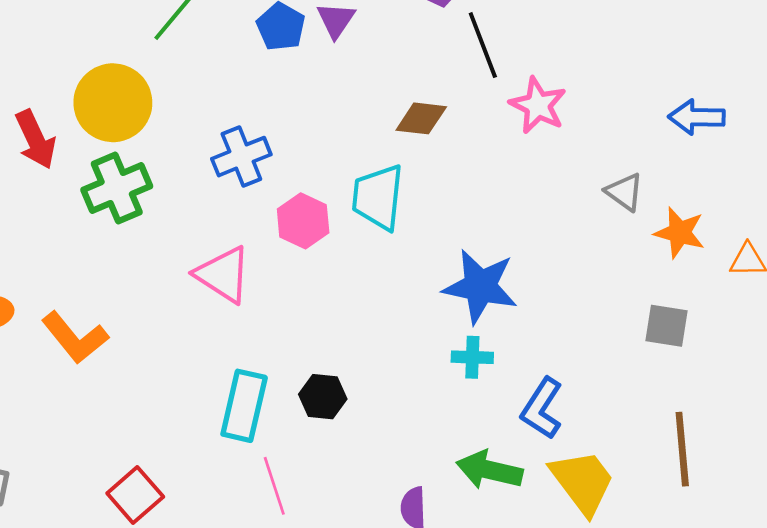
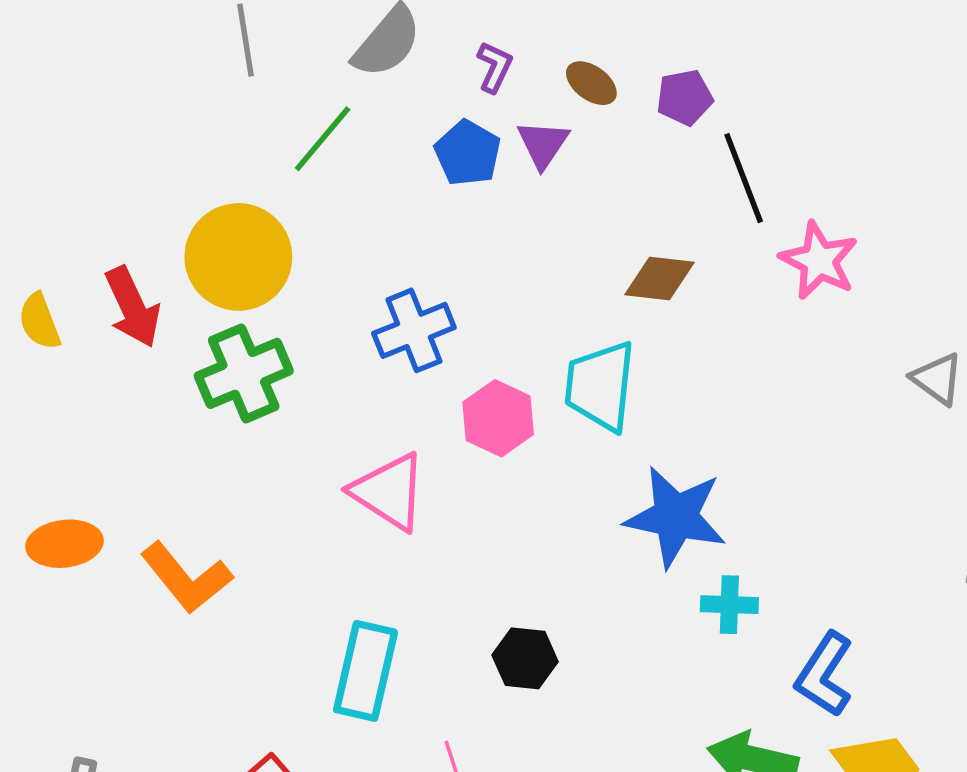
blue star: (480, 286) -> (676, 517), moved
cyan rectangle: (244, 406) -> (366, 671), moved

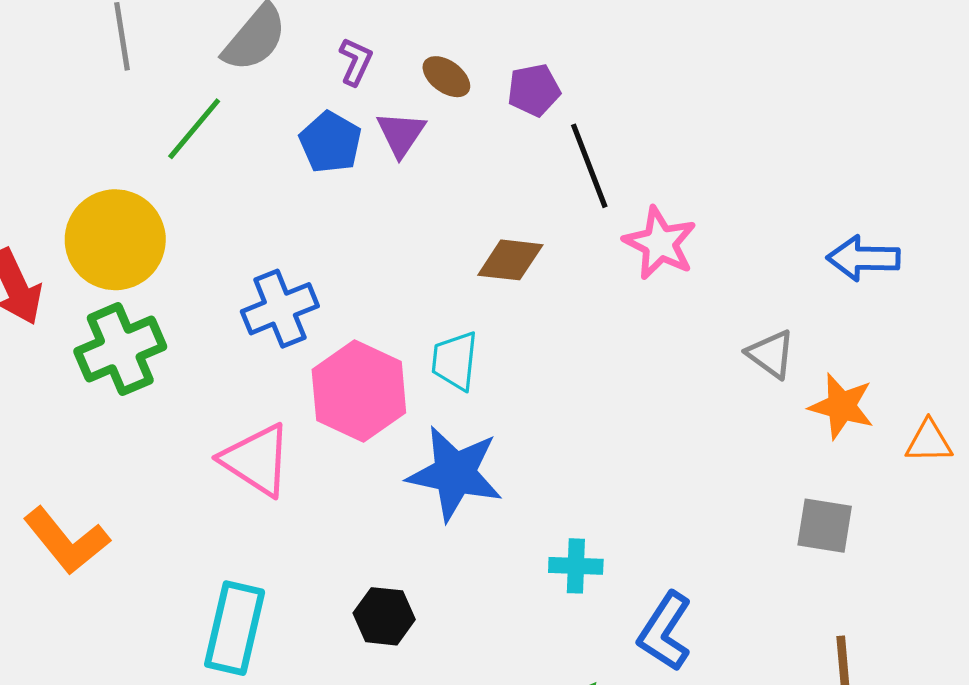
cyan trapezoid: (600, 386) -> (455, 361), size x0.7
pink hexagon: (498, 418) -> (359, 391), size x1.4
blue star: (676, 517) -> (455, 473), moved

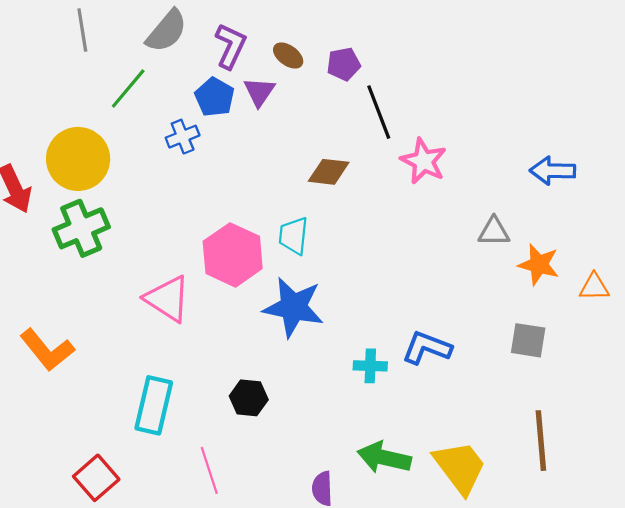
purple L-shape: (356, 62) -> (231, 46), size x1.5
blue cross: (280, 309) -> (183, 137), moved, size x0.7
gray triangle: (771, 354) -> (494, 231), turned -36
blue L-shape: (665, 631) -> (427, 348), moved, turned 78

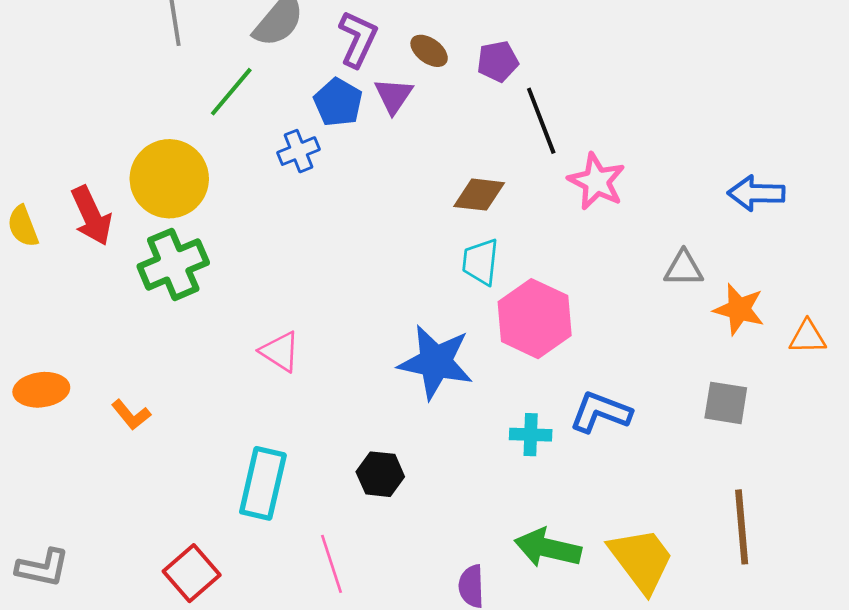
cyan trapezoid: (293, 236) -> (481, 262), moved
pink hexagon: (233, 255) -> (535, 319), moved
pink triangle: (168, 299) -> (280, 352), size x0.7
orange L-shape: (47, 350) -> (131, 415), size x0.6

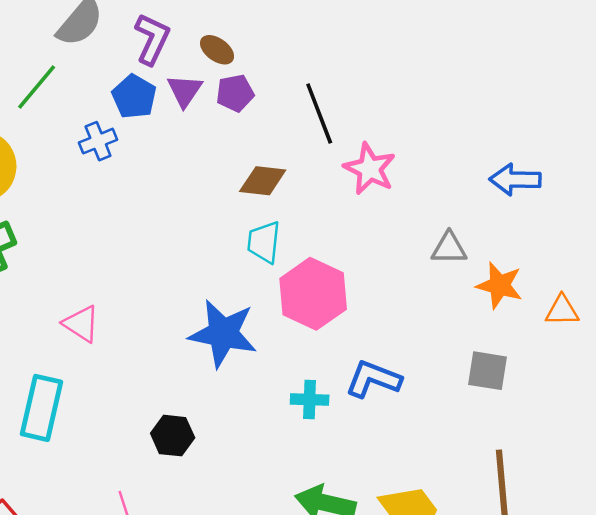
purple pentagon: (498, 61) -> (235, 93), moved
cyan rectangle: (263, 483) -> (42, 408), moved

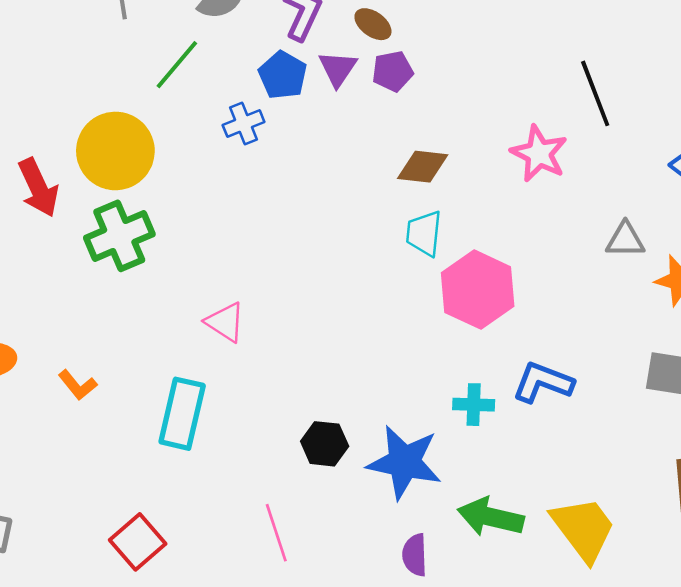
black line: (319, 113) -> (595, 93), moved
blue star: (223, 333) -> (404, 462), moved

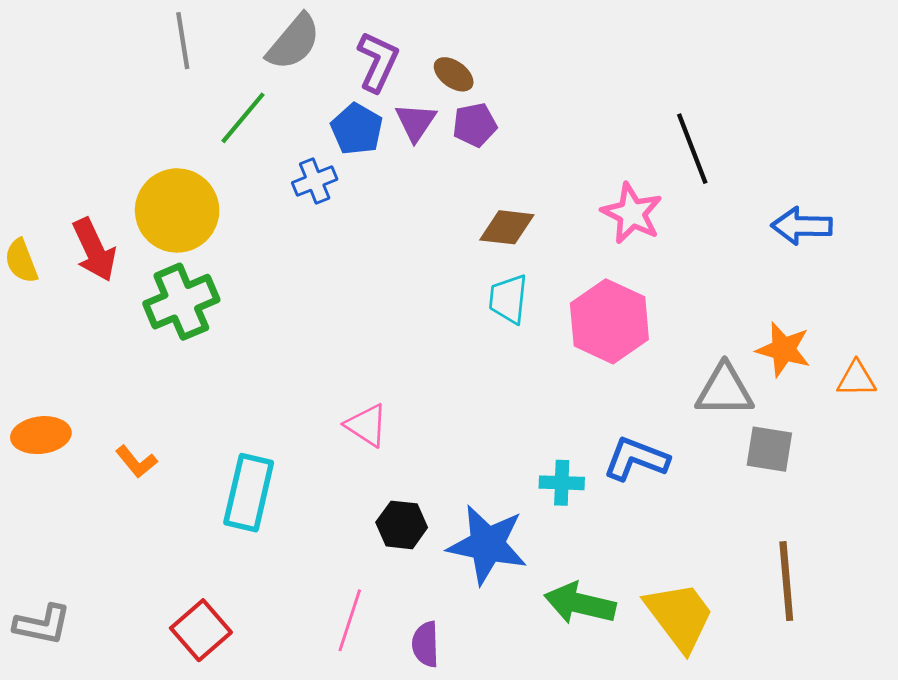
gray triangle: (625, 240) -> (725, 390), moved, size x1.4
pink hexagon: (478, 290) -> (609, 321), moved
pink triangle: (225, 322) -> (367, 425), moved
pink line: (276, 533) -> (350, 620), turned 36
purple semicircle: (415, 555) -> (426, 644), moved

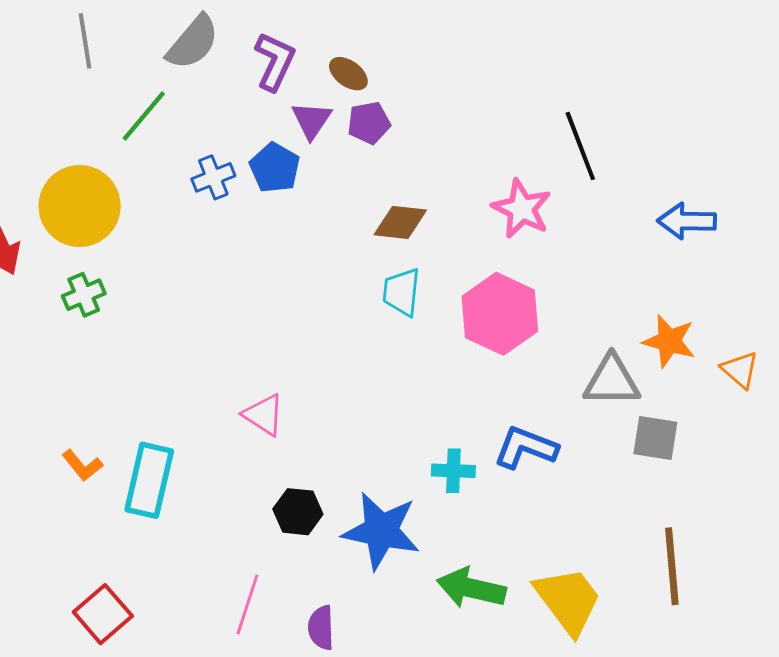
blue pentagon: (357, 129) -> (275, 168), moved
green cross: (181, 302) -> (84, 295), size x0.6
orange triangle: (856, 379) -> (740, 370), turned 42
orange L-shape: (136, 462) -> (82, 465), moved

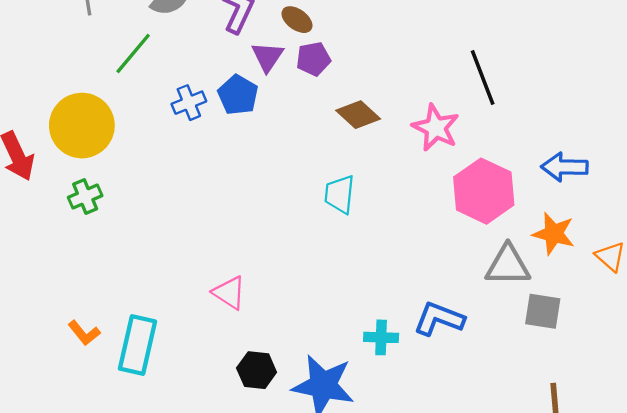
blue arrow: (687, 221) -> (565, 167), moved
brown diamond: (400, 222) -> (358, 115), moved, turned 36
pink hexagon: (500, 314) -> (484, 191), moved

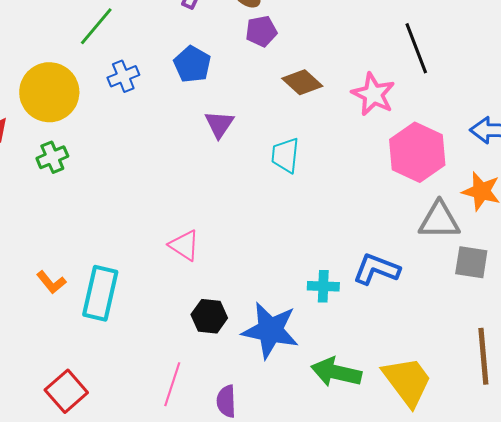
purple triangle: (268, 57) -> (219, 124), moved
blue cross: (189, 103) -> (123, 76), moved

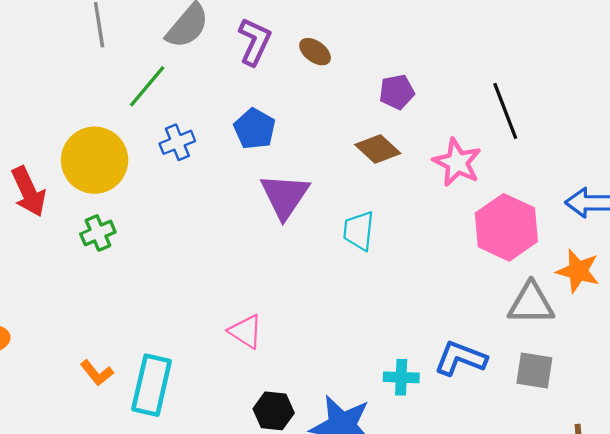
purple pentagon: (261, 31) -> (397, 92), moved
purple triangle: (219, 124) -> (285, 196), size x1.5
gray square: (471, 262) -> (534, 371), moved

